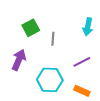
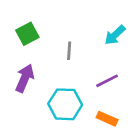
cyan arrow: (88, 27) -> (115, 35), turned 36
green square: (31, 28) -> (27, 34), moved

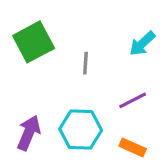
green square: (27, 34) -> (34, 42), size x1.4
purple arrow: (25, 78) -> (29, 133), moved

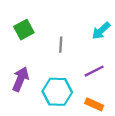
green square: (34, 42) -> (24, 30), size x0.7
purple arrow: (29, 133) -> (20, 79), moved

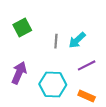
cyan arrow: (101, 31) -> (77, 40), moved

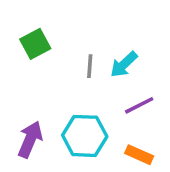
purple arrow: (19, 73) -> (30, 139), moved

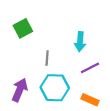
cyan arrow: (124, 64) -> (80, 42), turned -42
gray line: (90, 66) -> (47, 58), moved

